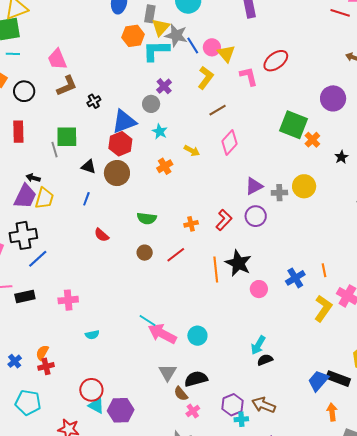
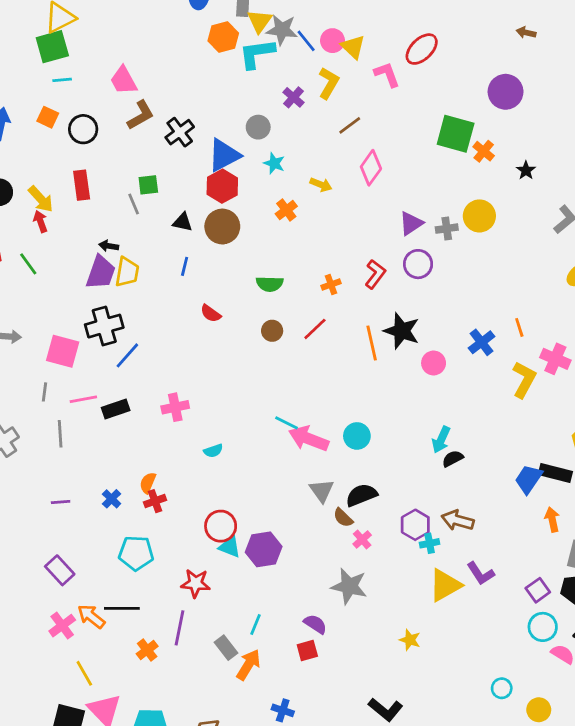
purple cross: (164, 86) -> (293, 97), moved
black cross: (94, 101) -> (180, 132), size x1.5
green square: (67, 137) -> (148, 185), size x0.7

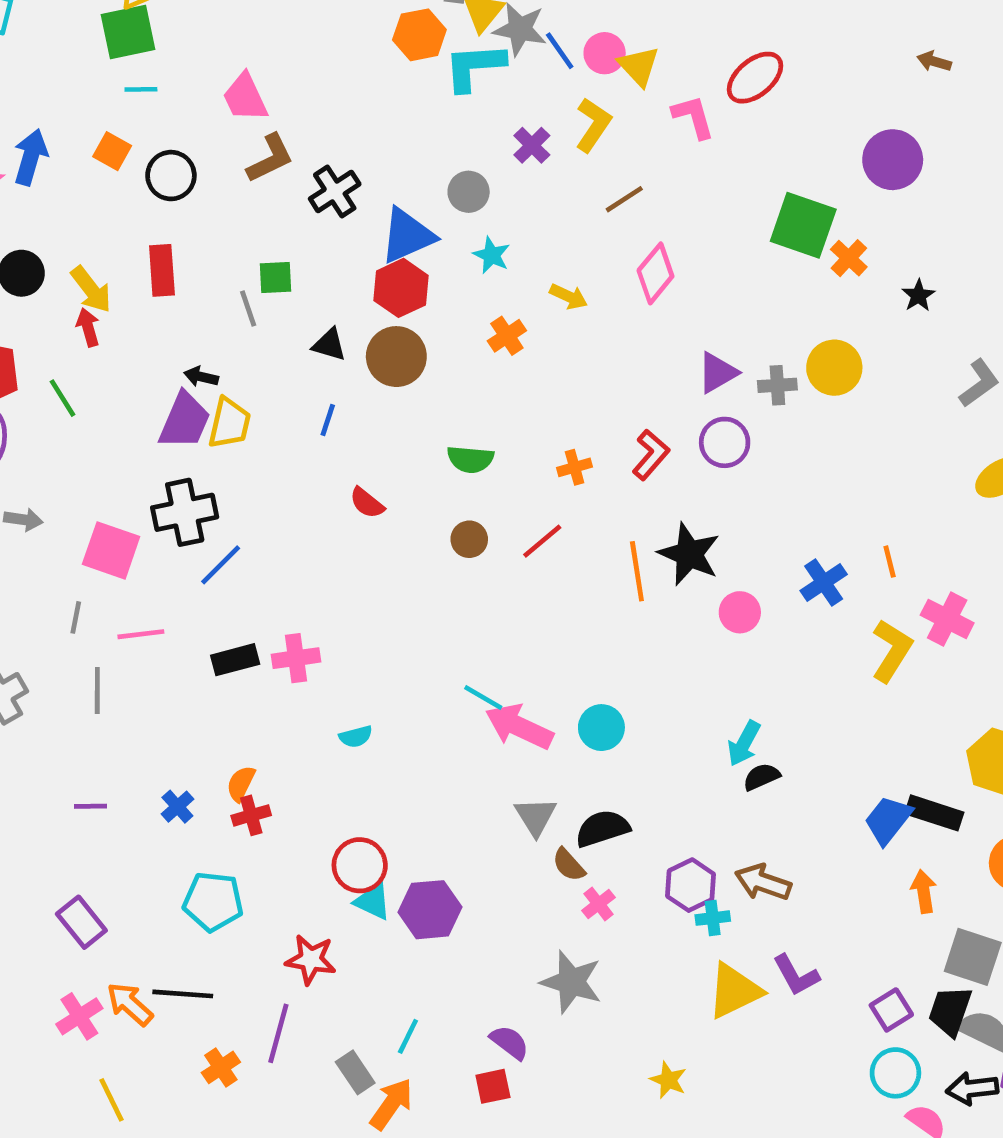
black rectangle: (116, 409) -> (235, 660), moved

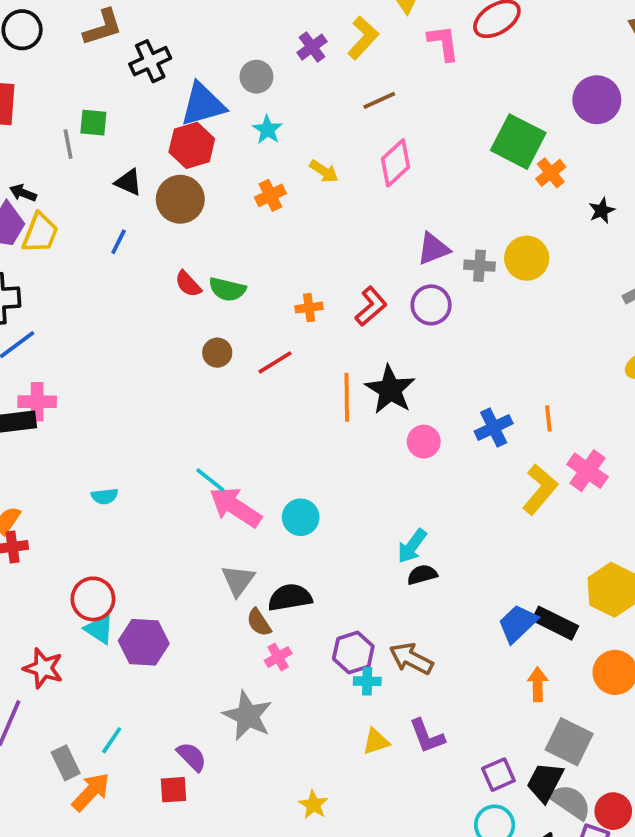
red semicircle: (367, 503) -> (188, 284), moved
pink cross: (296, 658) -> (37, 402), moved
yellow triangle: (734, 991) -> (376, 742), size x0.6

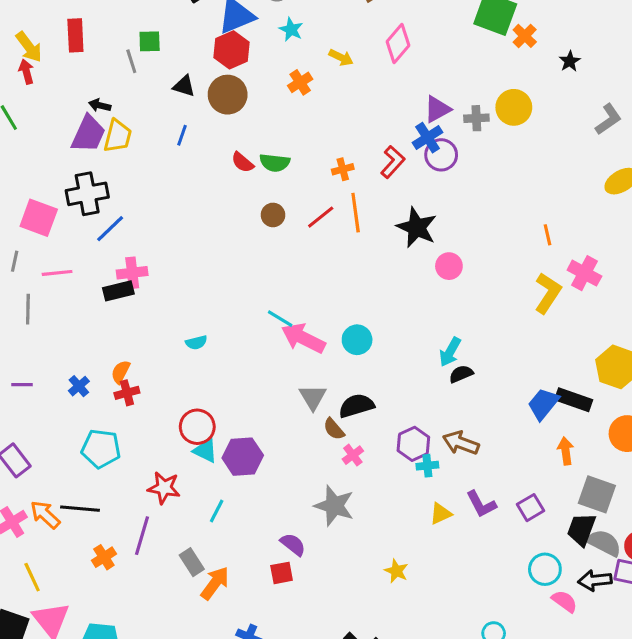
orange line: (347, 397) -> (356, 213), moved
blue cross: (494, 427) -> (427, 138), moved
cyan line: (112, 740) -> (217, 511), moved
purple square: (498, 775) -> (531, 508), moved

